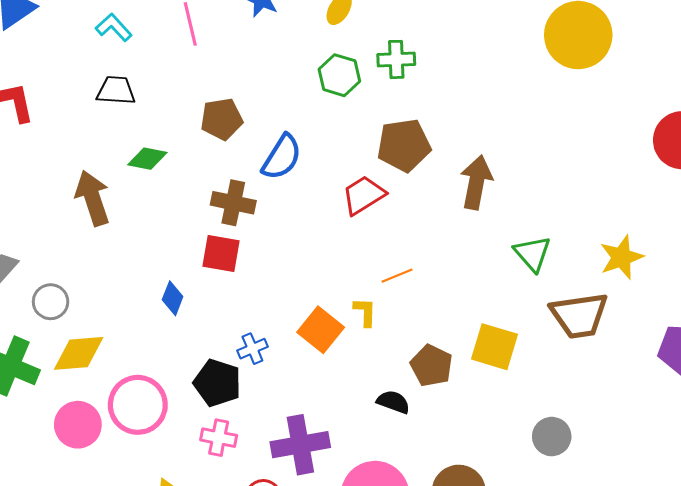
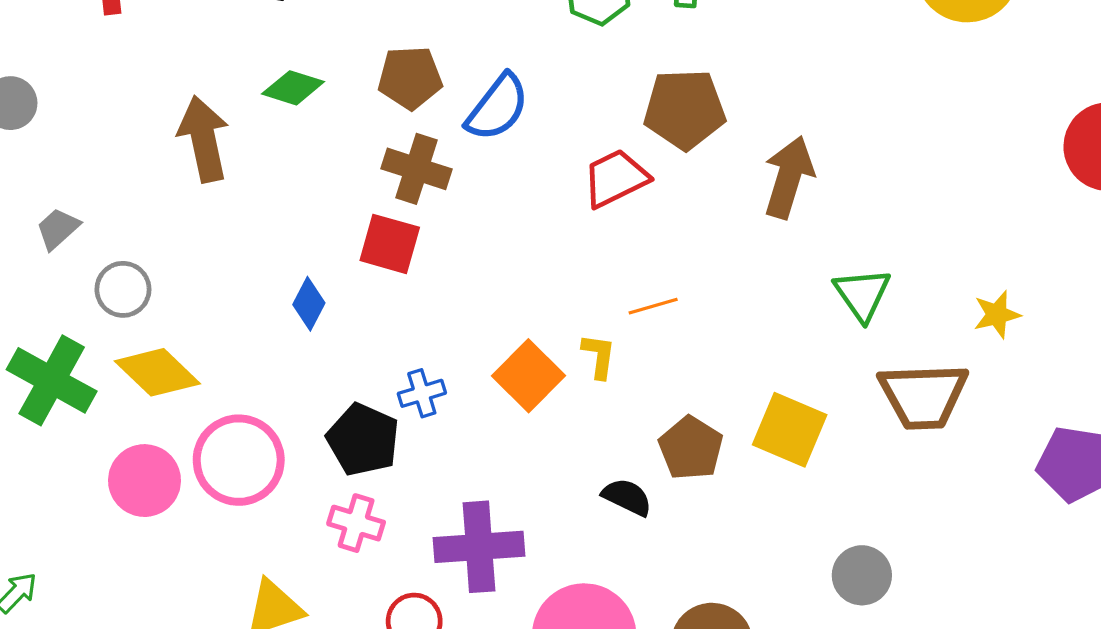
brown pentagon: (222, 119) -> (410, 78), moved
yellow star: (621, 257) -> (997, 315), size x0.7
yellow diamond: (79, 353) -> (157, 372), turned 42

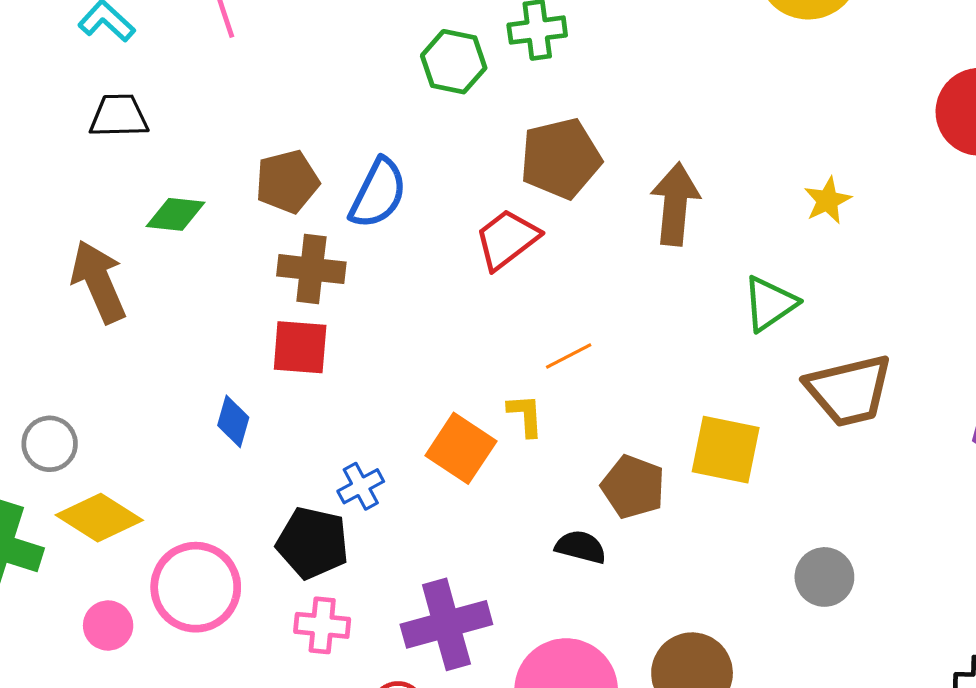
green triangle: (862, 294) -> (770, 304), turned 42
yellow star: (997, 315) -> (828, 200), moved
pink circle: (144, 481) -> (108, 626), size x0.7

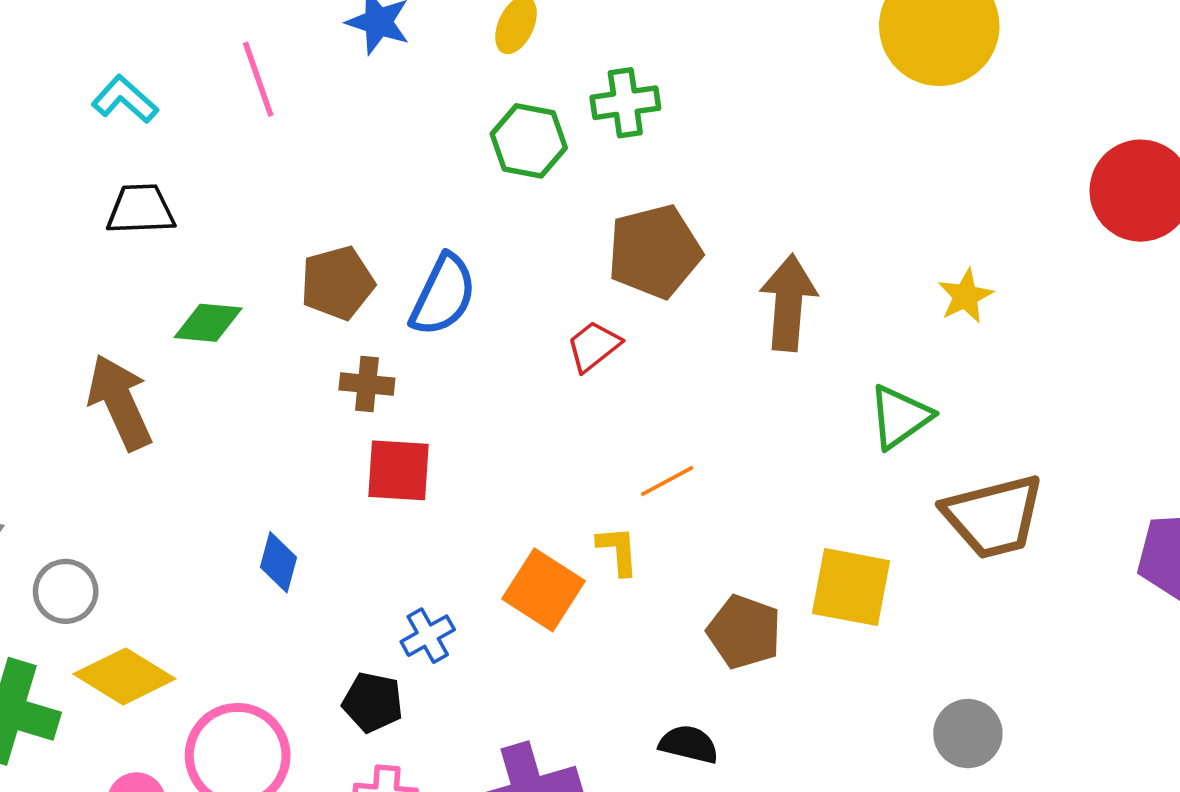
red trapezoid: (507, 239) -> (594, 346), size x0.7
brown cross: (311, 269) -> (367, 384), size x0.7
red square: (300, 347) -> (398, 470), moved
black pentagon: (313, 543) -> (373, 702), size x0.7
black semicircle: (581, 547) -> (689, 744), moved

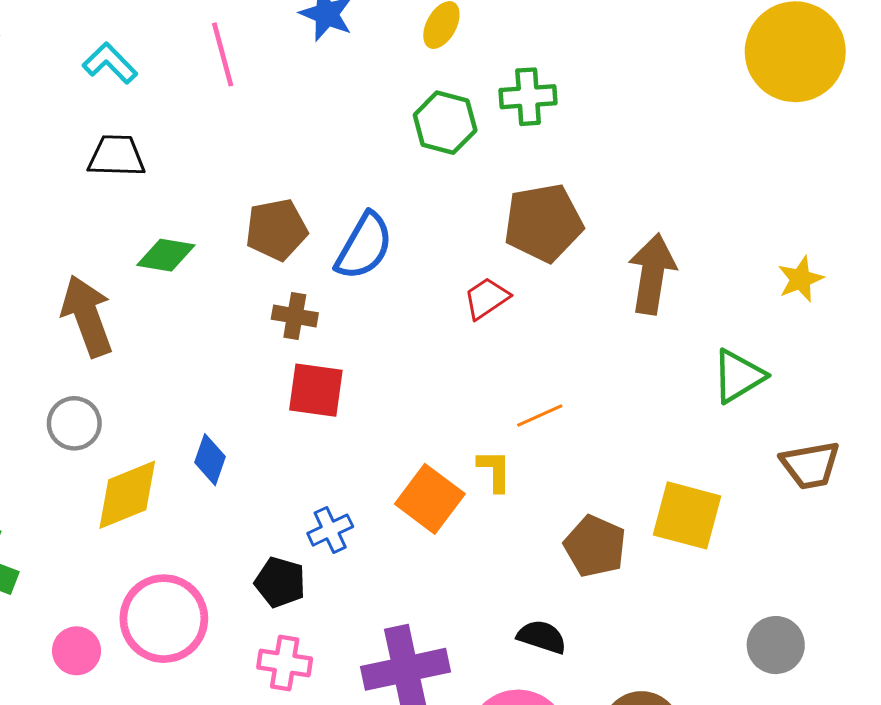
brown trapezoid: (993, 516) -> (810, 465), size x0.7
gray circle: (66, 591) -> (74, 423), moved
yellow diamond: (124, 676) -> (127, 495), moved, turned -58

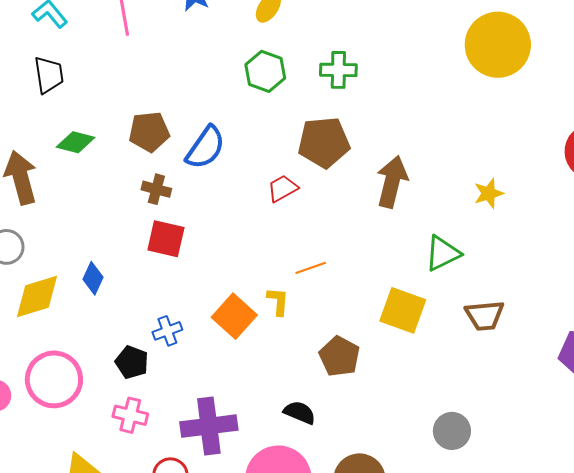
green cross: (528, 97) -> (338, 70), moved
black trapezoid: (116, 156) -> (49, 75), turned 75
yellow square: (687, 515) -> (403, 310), moved

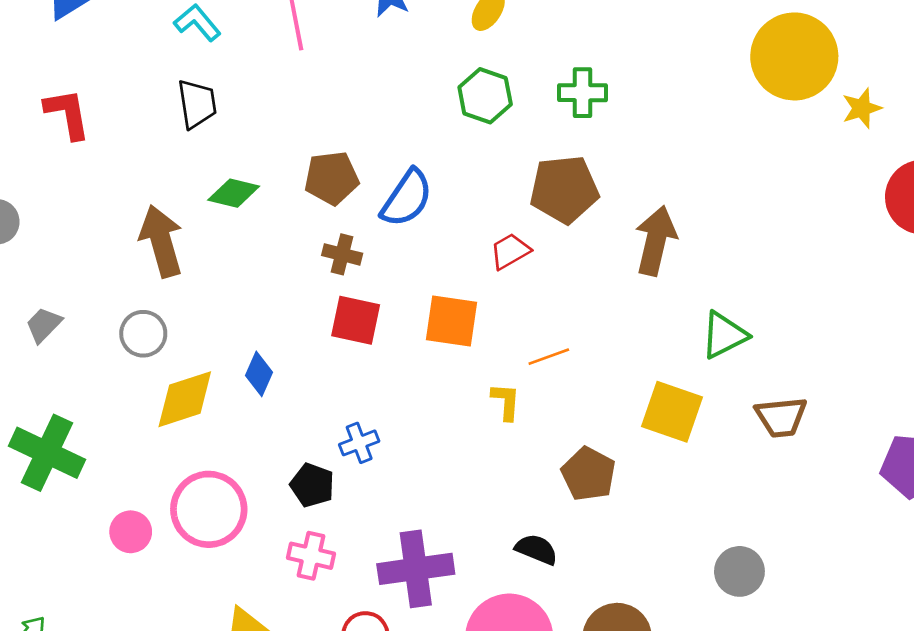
yellow star: (489, 193) -> (862, 108), moved
orange square: (234, 316) -> (452, 321), moved, turned -33

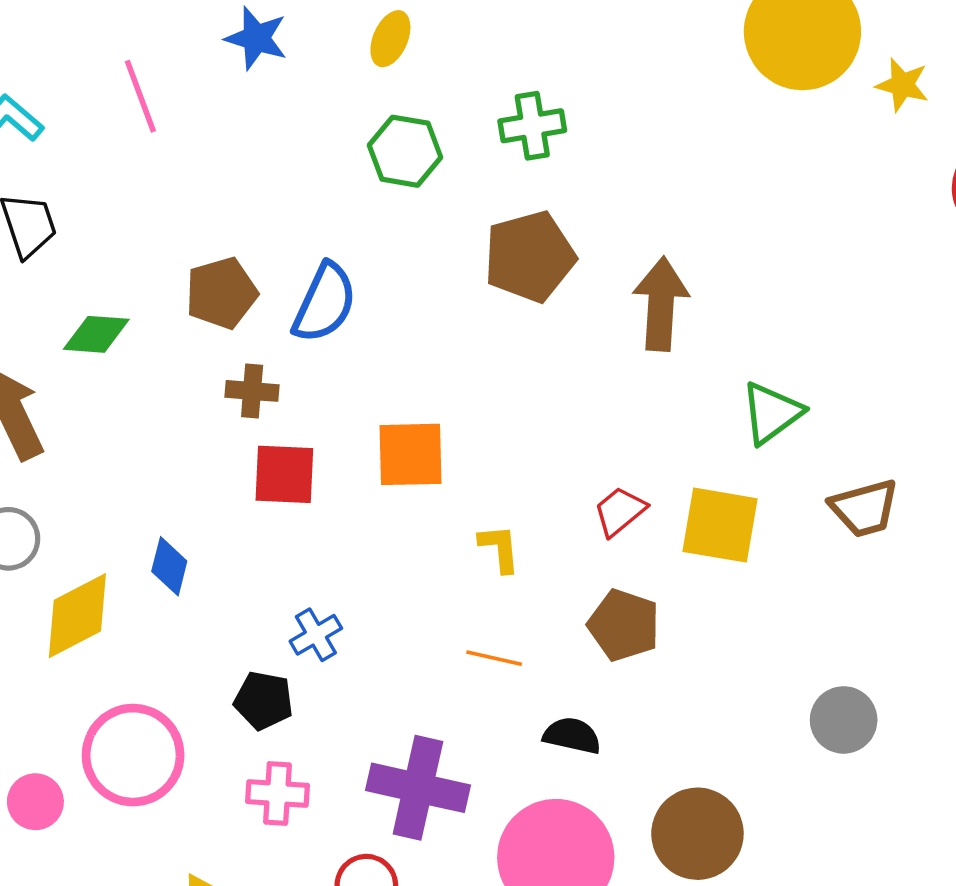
yellow star: (862, 108) -> (902, 85), turned -30
red trapezoid: (510, 251) -> (620, 511), moved
orange line: (549, 357) -> (494, 658), moved, turned 42
purple cross: (416, 569) -> (418, 788), turned 30

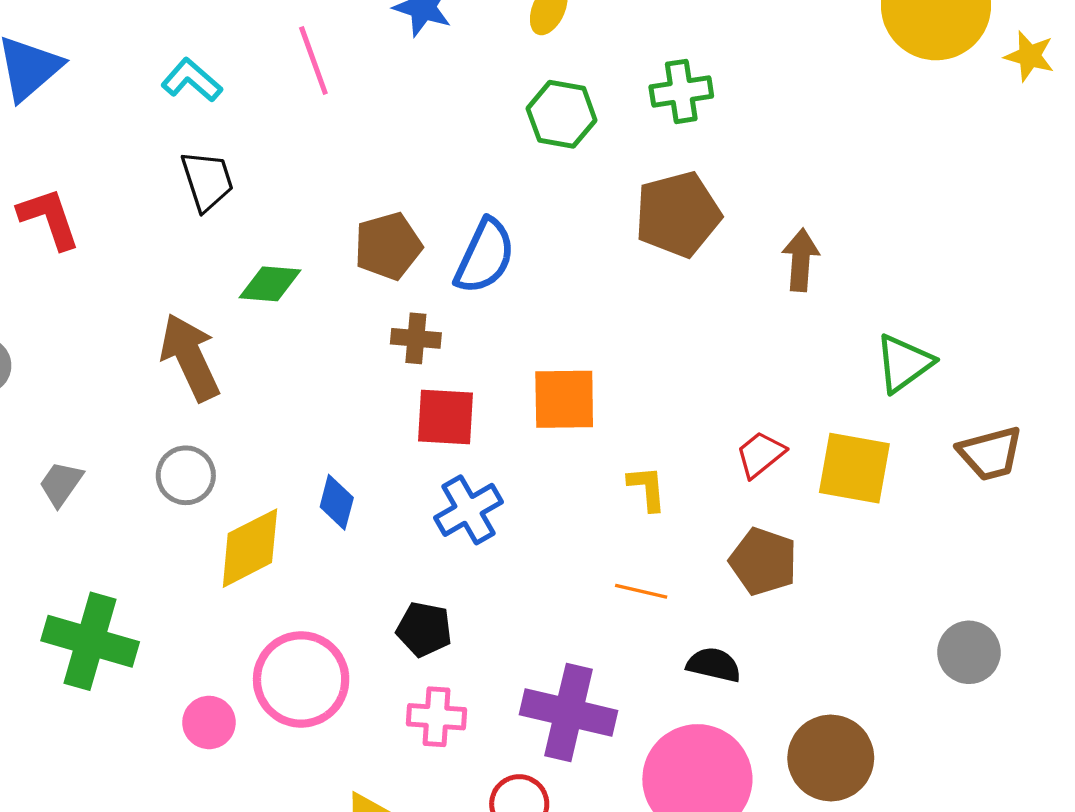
brown arrow: (661, 304) -> (801, 260), size x0.7
blue cross: (316, 635) -> (469, 510), moved, size x1.4

